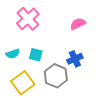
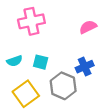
pink cross: (28, 19) -> (31, 21), turned 30

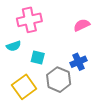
cyan semicircle: (15, 61) -> (14, 46), moved

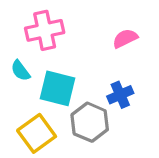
cyan semicircle: (14, 46) -> (20, 71), turned 72
cyan square: (38, 58) -> (57, 88), size x1.6

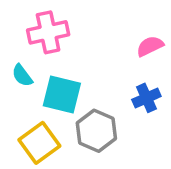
pink semicircle: (125, 38) -> (150, 46), moved
blue cross: (120, 95) -> (146, 98), moved

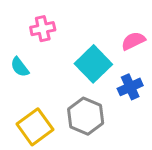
pink cross: (48, 32) -> (43, 29), size x0.7
cyan square: (62, 94) -> (93, 64), moved, turned 32

